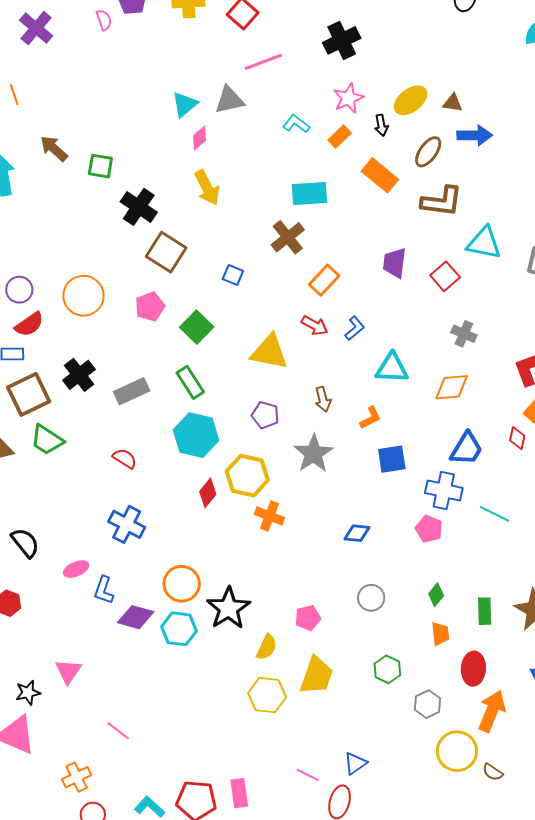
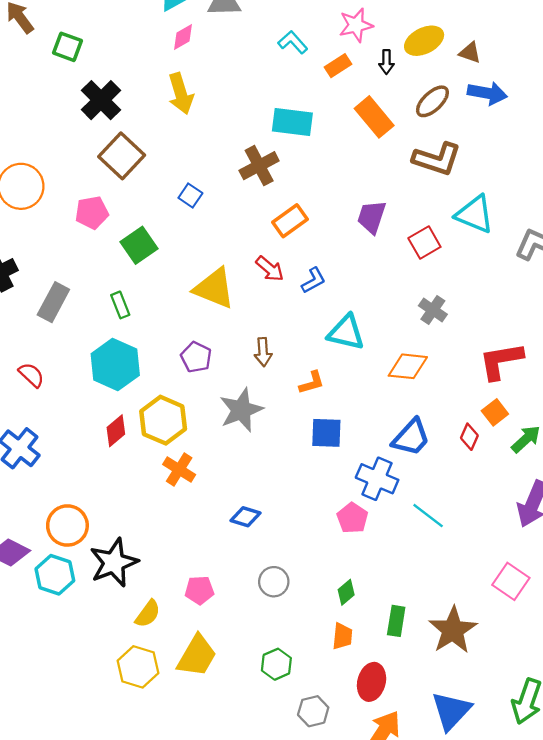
green rectangle: (190, 382) -> (120, 305), size x0.7
gray rectangle: (132, 391) -> (53, 302), turned -48
blue diamond: (357, 533) -> (246, 517), moved

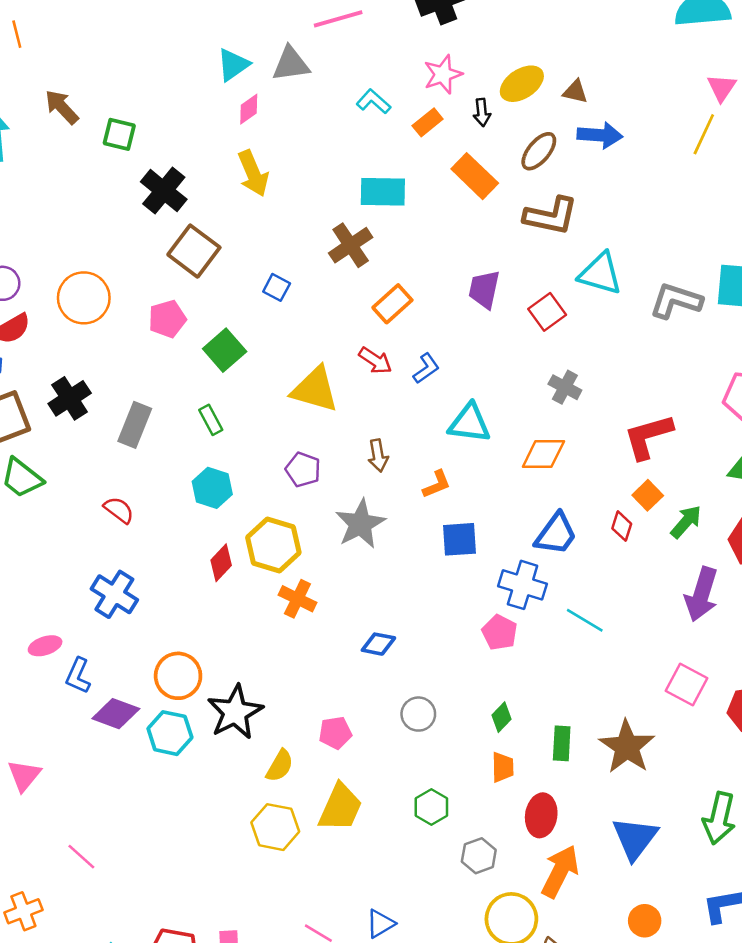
cyan hexagon: (115, 365) -> (212, 488), size x0.7

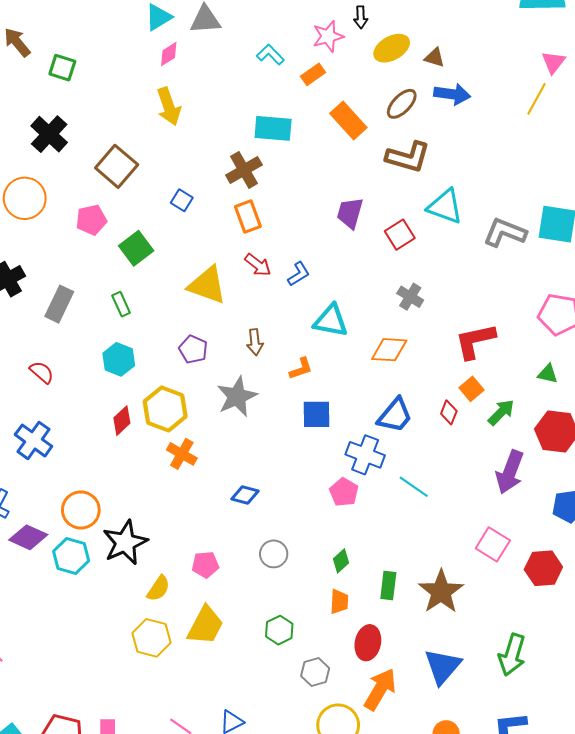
black arrow: (482, 112) -> (361, 17), moved
black cross: (164, 191) -> (49, 134), moved
orange rectangle: (392, 304) -> (248, 217), moved, turned -72

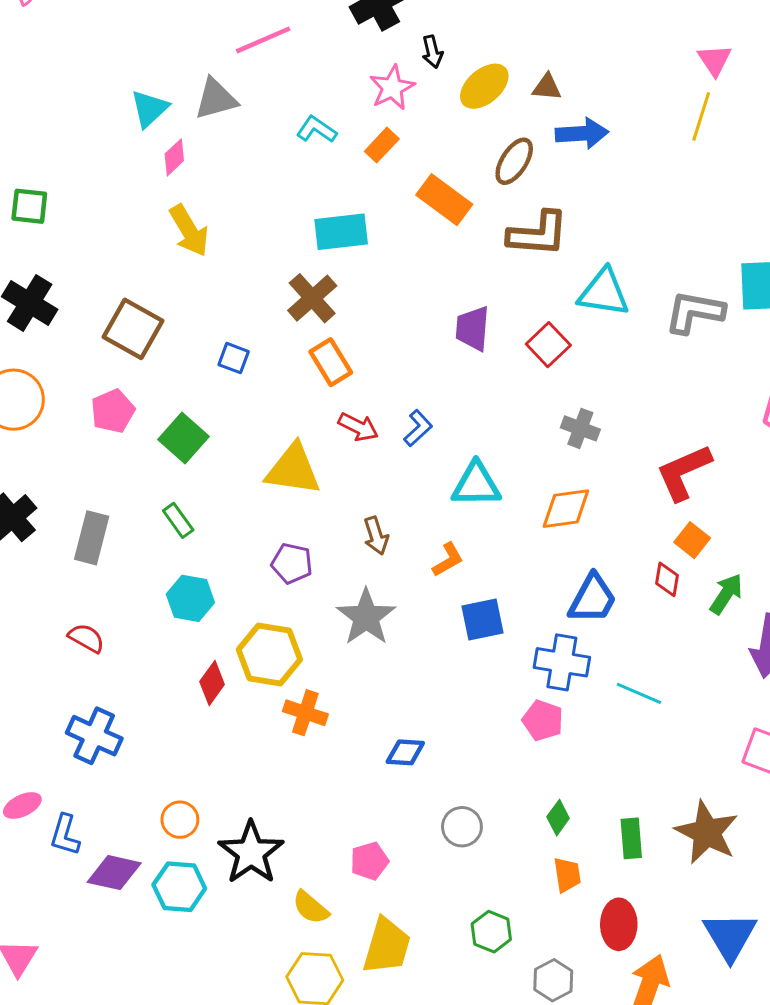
green arrow: (501, 412) -> (726, 594), moved
orange circle: (81, 510) -> (180, 820), size x0.7
yellow semicircle: (158, 588) -> (311, 907), turned 108

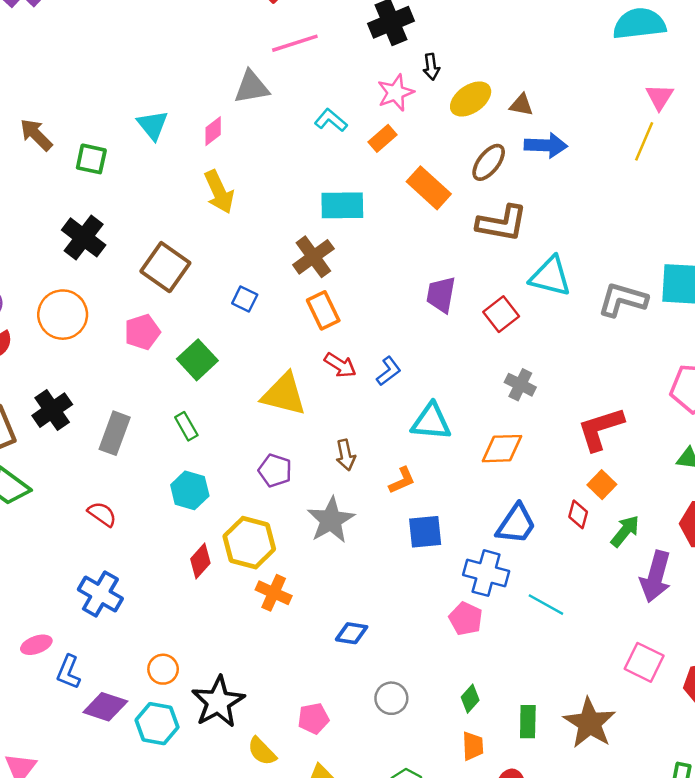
cyan triangle: (150, 109) -> (153, 125), moved, turned -32

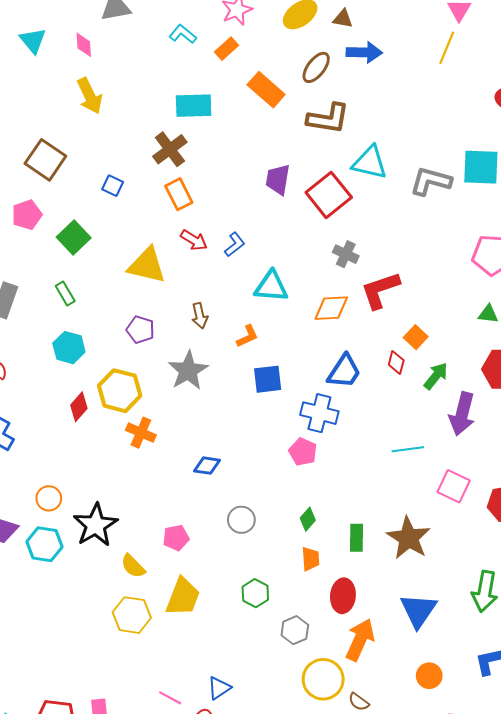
pink diamond: (213, 131) -> (84, 45), turned -55
red square: (501, 314) -> (329, 195), size x1.5
red L-shape: (601, 429) -> (380, 290), moved
cyan line: (546, 605) -> (408, 449), moved, turned -36

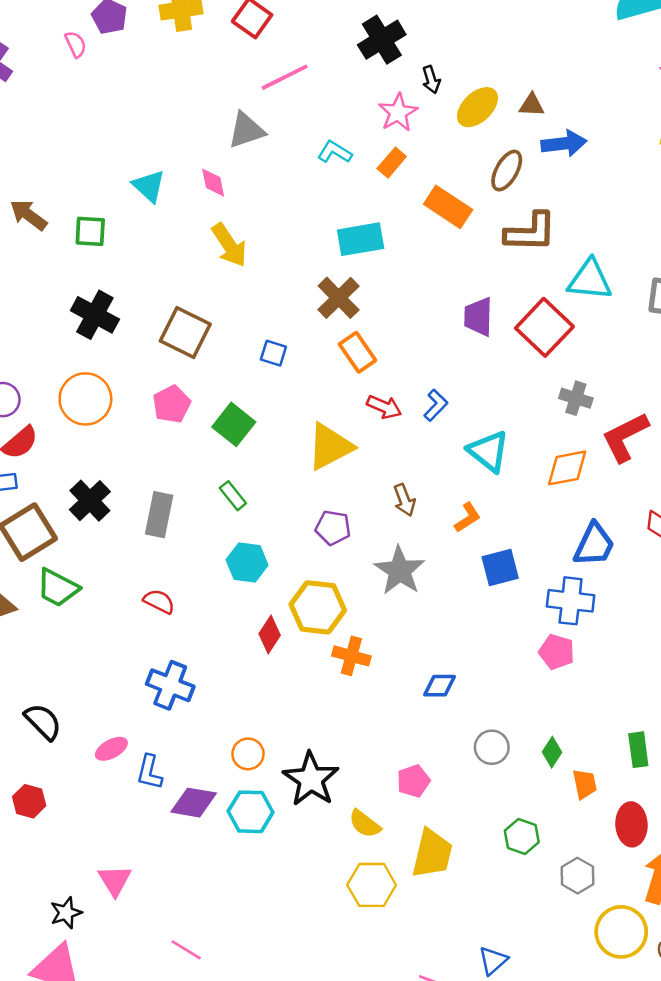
yellow triangle: (147, 265) -> (330, 447), turned -33
cyan triangle: (271, 286) -> (488, 451), turned 42
green diamond: (308, 519) -> (552, 752), moved

